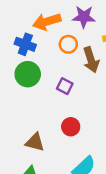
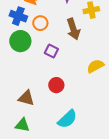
orange circle: (68, 44) -> (40, 23), moved

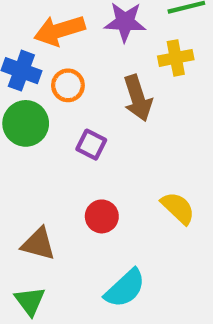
yellow semicircle: (95, 66) -> (178, 208), moved, turned 72
green triangle: (22, 125) -> (30, 301), turned 42

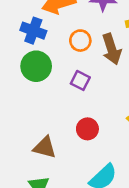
orange circle: (68, 85) -> (80, 41), moved

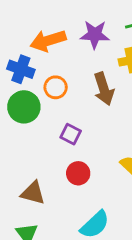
orange circle: (80, 41) -> (56, 87), moved
purple square: (80, 80) -> (71, 134), moved

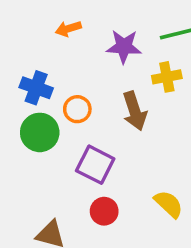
orange arrow: (48, 41) -> (68, 29), moved, size x0.6
purple square: (71, 134) -> (95, 165), size x1.5

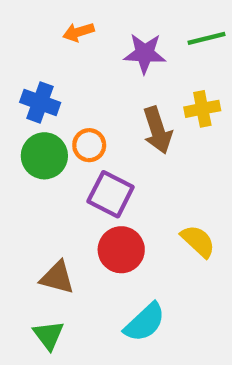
yellow cross: (167, 77) -> (202, 109), moved
orange circle: (77, 109) -> (89, 145), moved
red circle: (104, 211) -> (121, 250), size x1.4

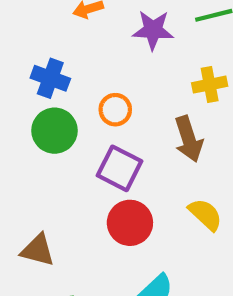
brown arrow: (157, 130) -> (189, 139), moved
orange circle: (89, 145) -> (115, 110), moved
brown triangle: (57, 277) -> (38, 250), moved

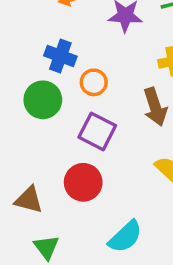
blue cross: (50, 78) -> (60, 56), moved
red circle: (130, 223) -> (83, 182), moved

